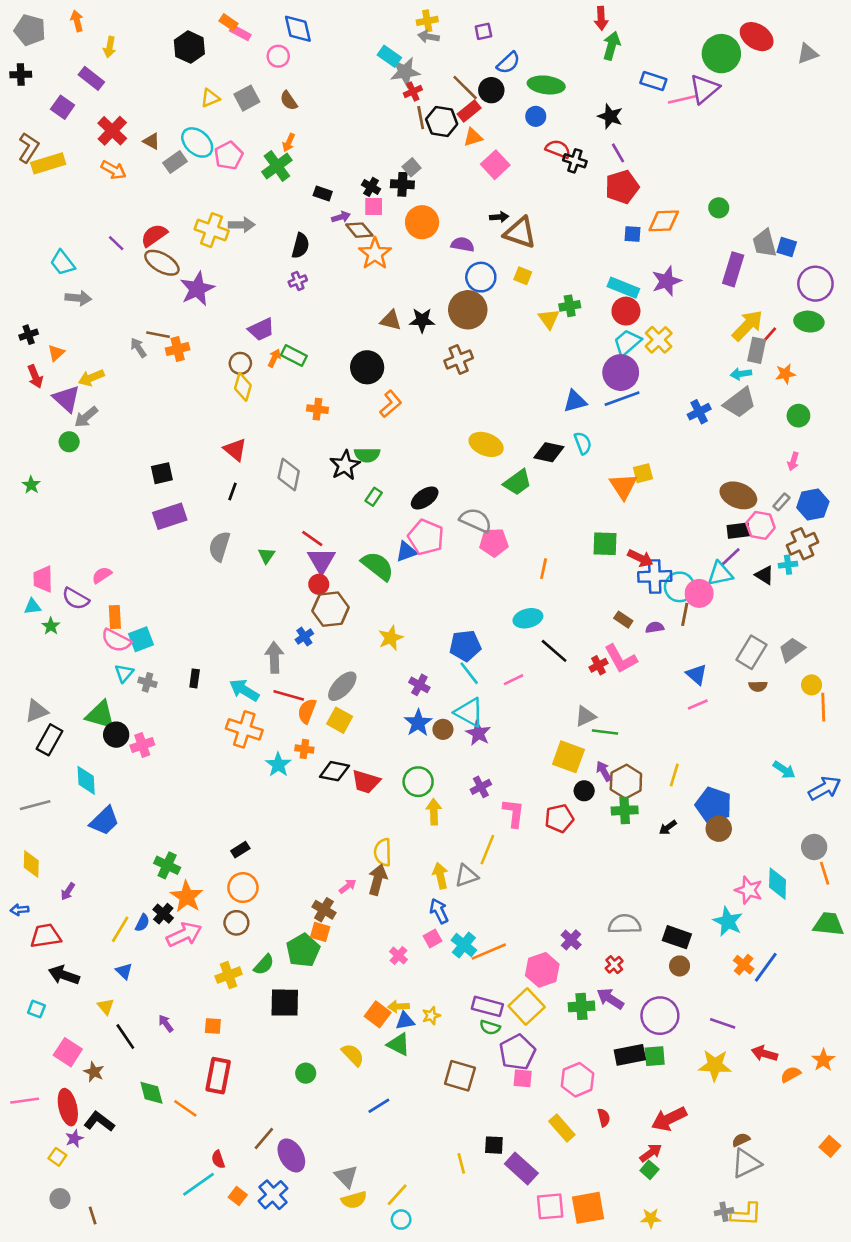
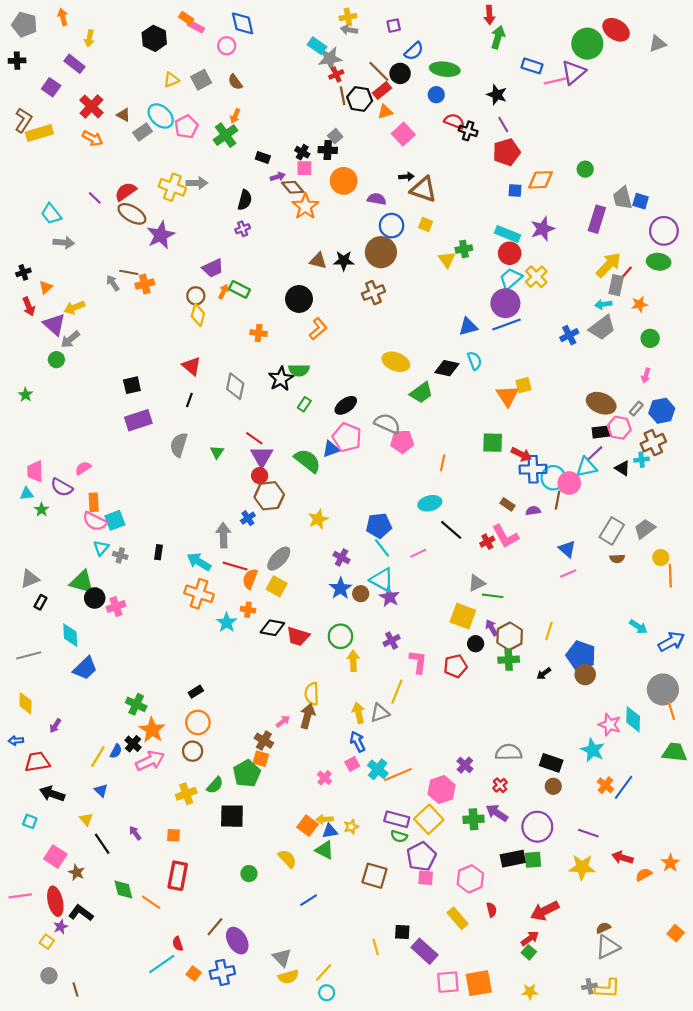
black rectangle: (49, 740) -> (40, 602), size x0.6
gray circle: (814, 847) -> (663, 689), size x1.5
blue cross: (273, 1195) -> (222, 972), turned 30

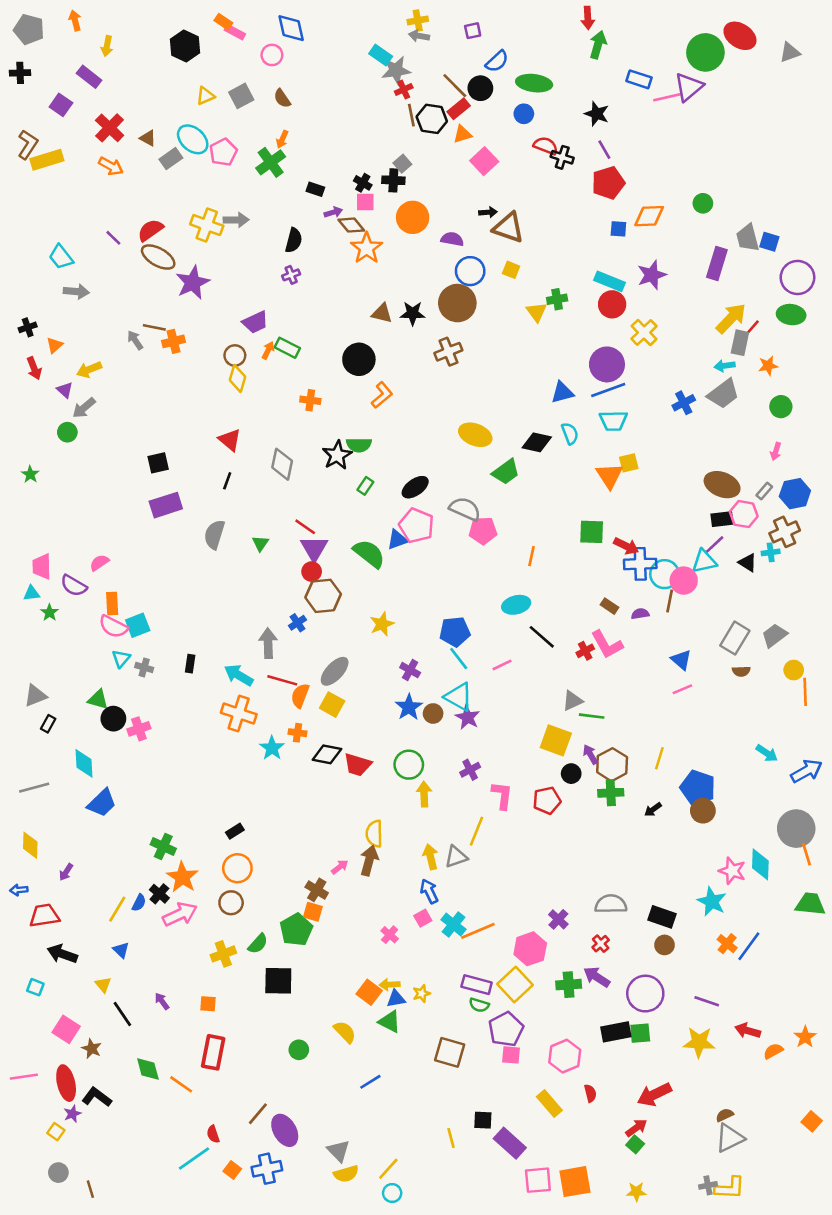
cyan trapezoid: (511, 279) -> (613, 421), moved, turned -140
purple triangle: (54, 325) -> (65, 390), size x0.6
green triangle: (82, 582) -> (98, 699), size x0.7

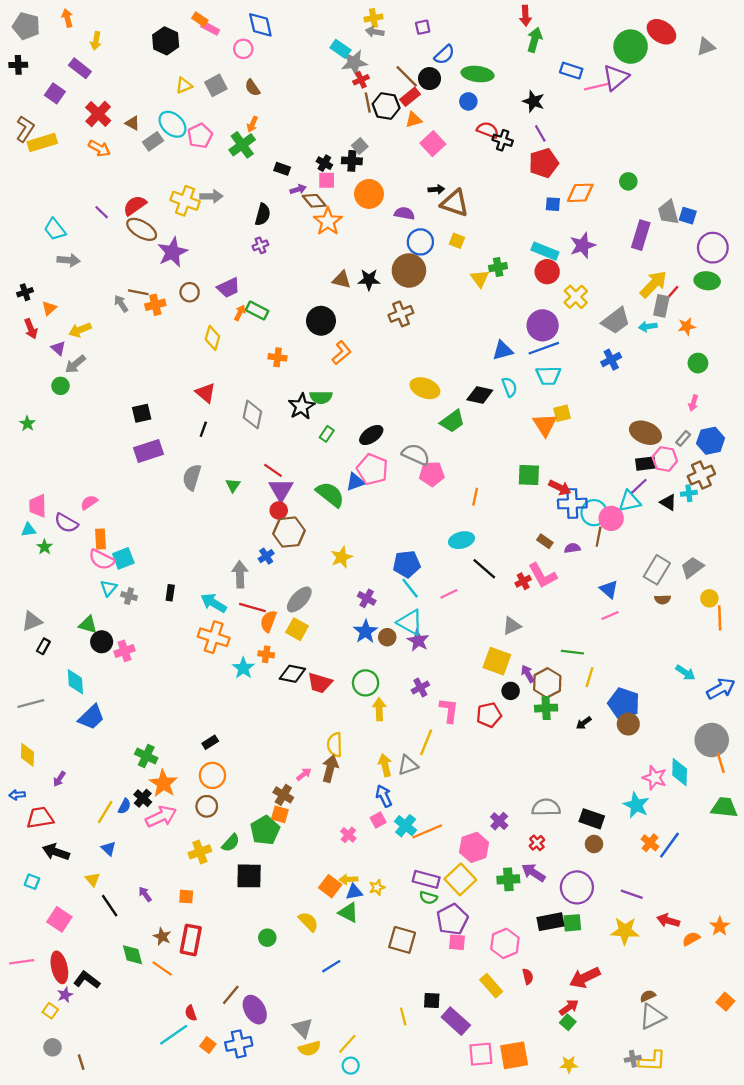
brown circle: (235, 355) -> (190, 292), moved
gray trapezoid: (723, 394) -> (616, 321), moved
green line: (592, 716) -> (572, 652), moved
brown star: (92, 1049) -> (162, 937), moved

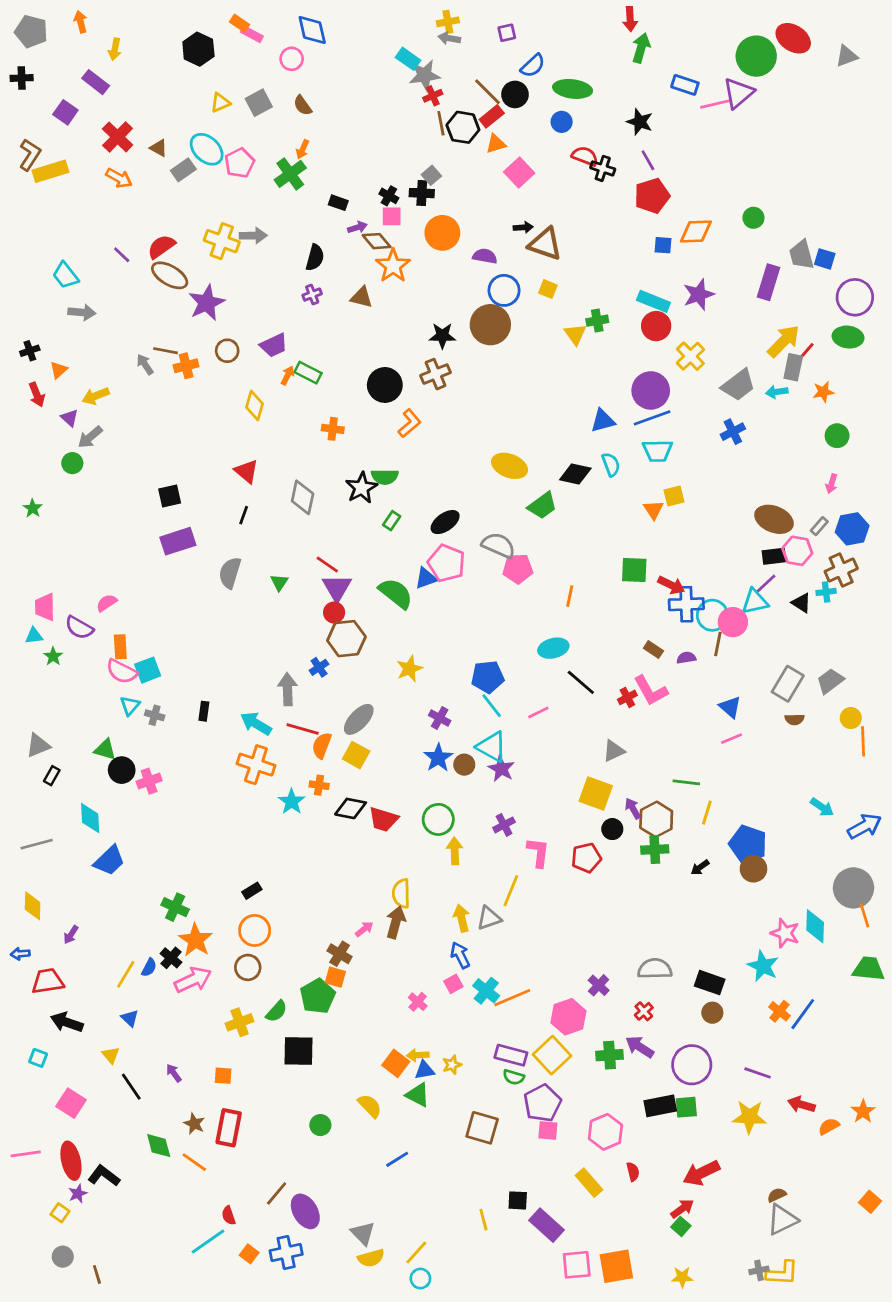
brown triangle: (342, 280) -> (361, 297), moved
brown cross: (401, 314) -> (436, 374), moved
orange triangle: (545, 425) -> (653, 510), size x0.7

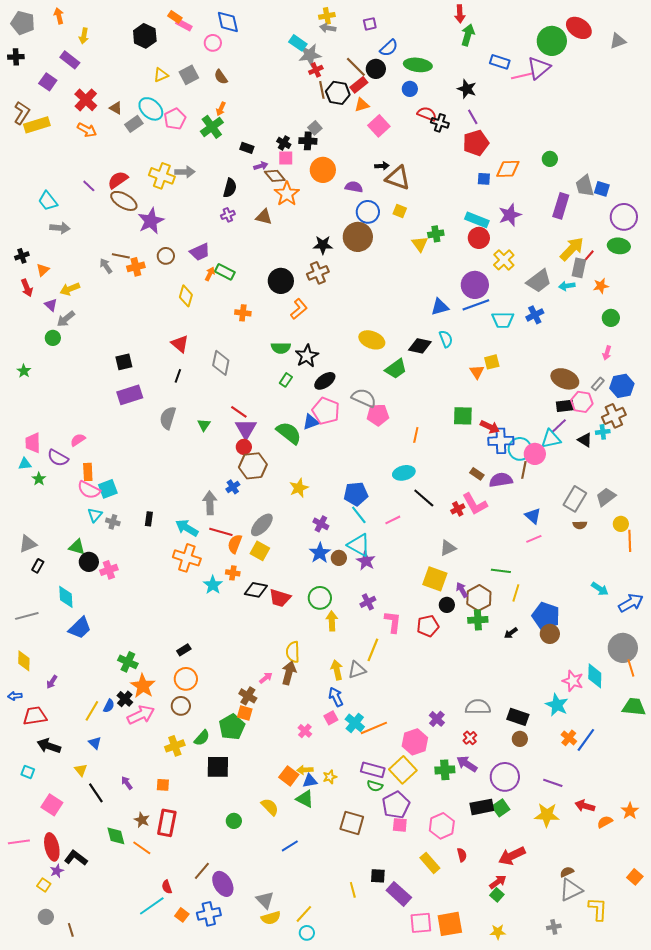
cyan trapezoid: (658, 451) -> (503, 320), moved
black star: (361, 488) -> (307, 356), moved
purple semicircle: (686, 658) -> (501, 480), size x1.6
green square: (686, 1107) -> (501, 808), turned -30
yellow L-shape: (782, 1273) -> (598, 909), moved, turned -90

